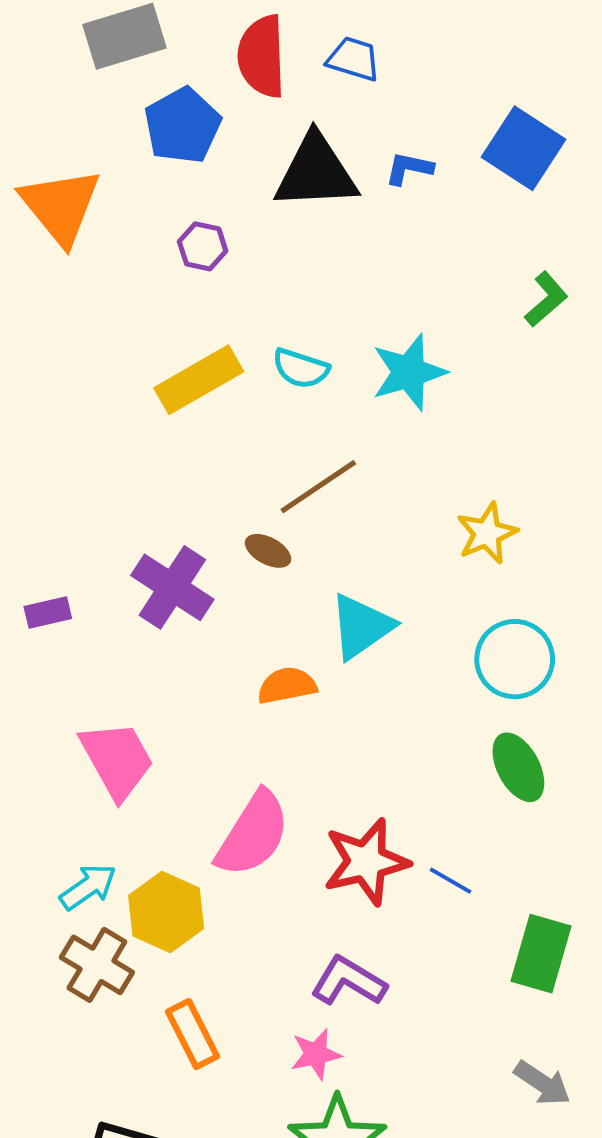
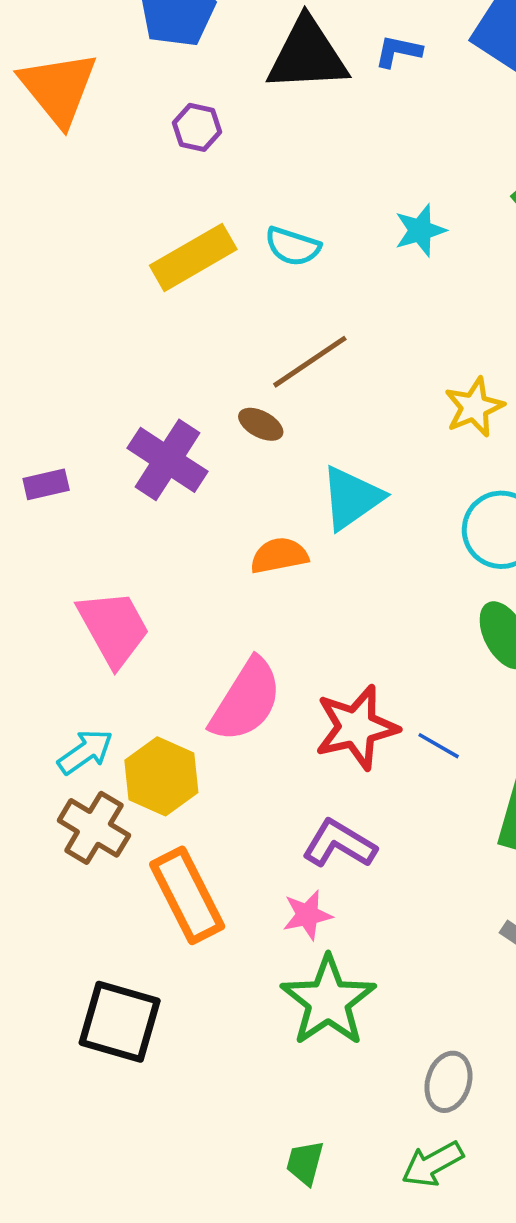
cyan star: (409, 372) -> (420, 230), moved, size x0.7
orange rectangle: (193, 1034) -> (187, 895), size x1.4

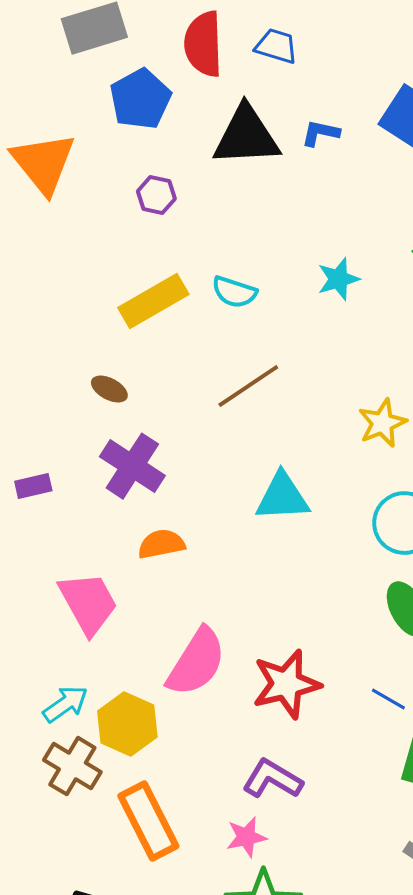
brown ellipse: (261, 424) -> (109, 389), moved
cyan triangle: (352, 498) -> (282, 497), turned 32
orange semicircle: (279, 556) -> (161, 544), moved
blue line: (439, 746) -> (388, 699), moved

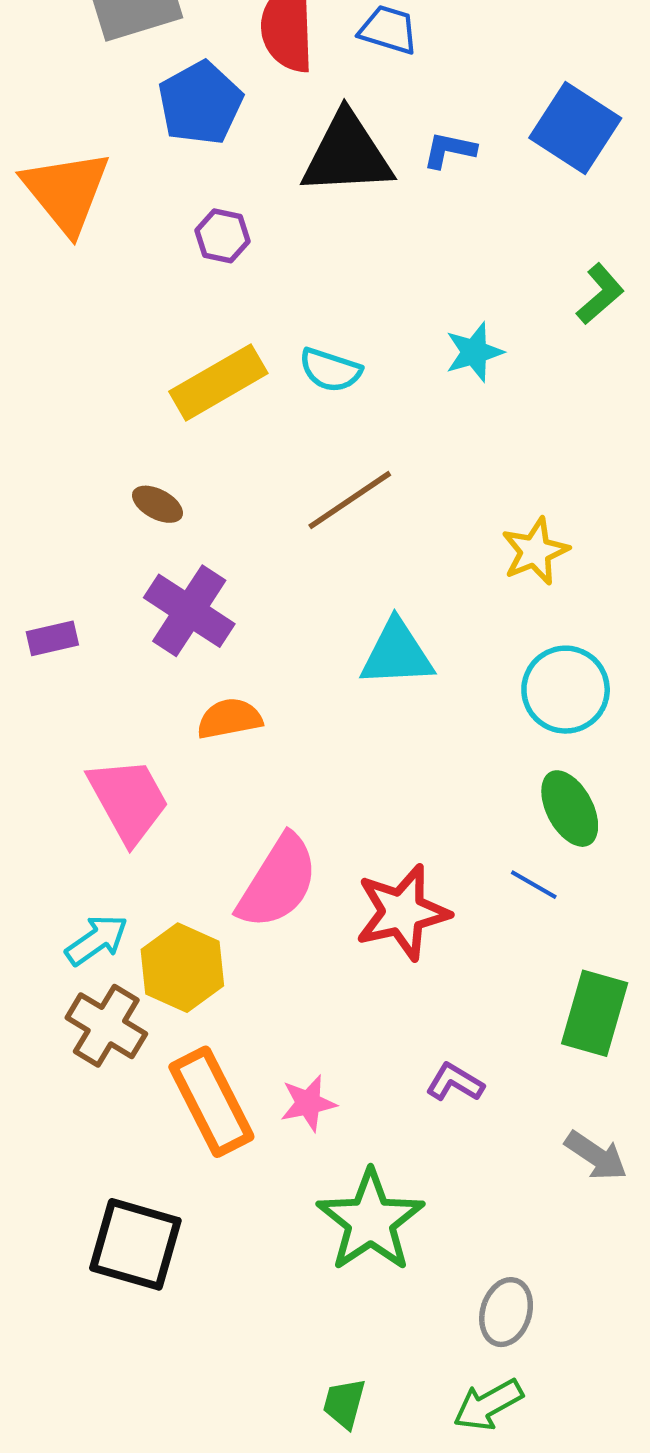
blue line: (388, 699) -> (534, 885), moved
purple L-shape: (272, 779) -> (455, 1082), moved, size x0.7
pink star: (246, 837) -> (308, 1103), moved

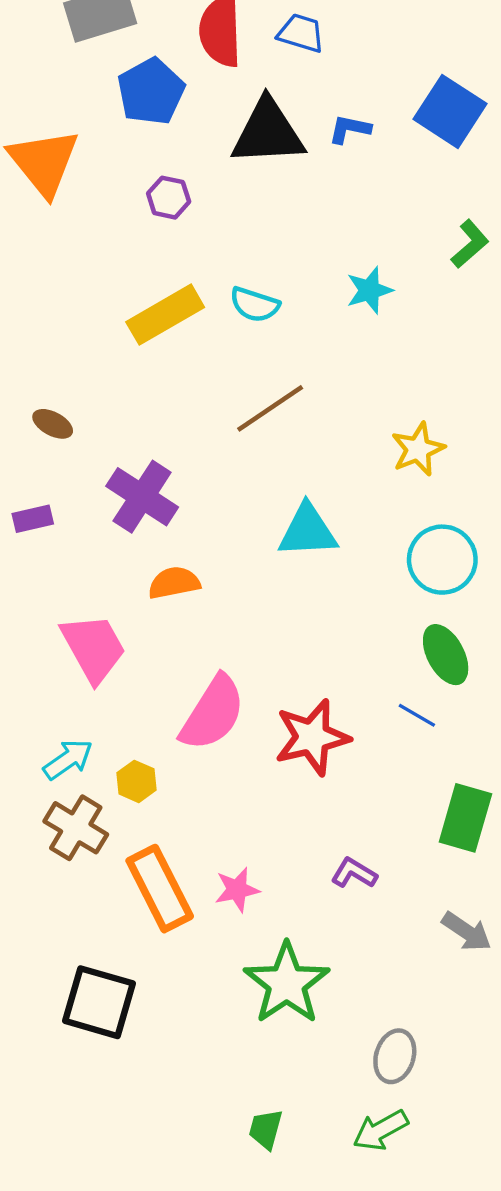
brown ellipse: (157, 504) -> (53, 424), moved
yellow hexagon: (182, 968) -> (137, 781), size x0.6

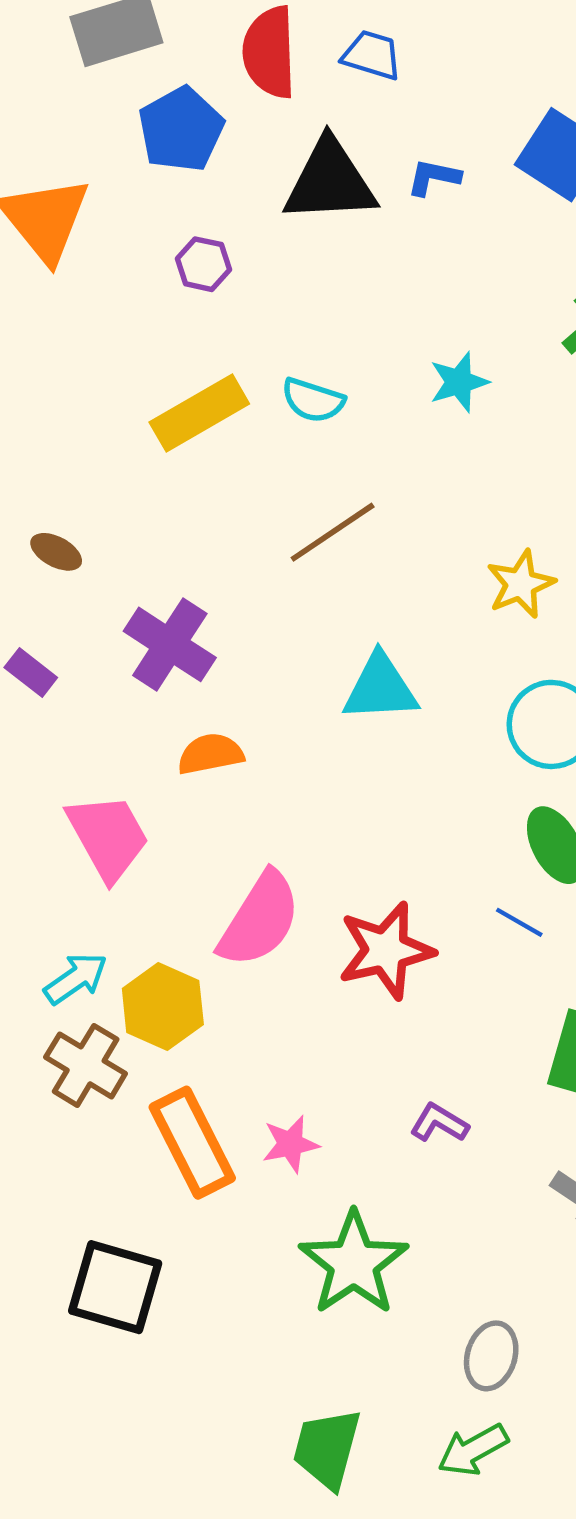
purple rectangle: (33, 519) -> (31, 673), turned 51
yellow hexagon: (137, 781) -> (163, 1007), size x1.6
green trapezoid: (266, 1129) -> (327, 1449), size x1.6

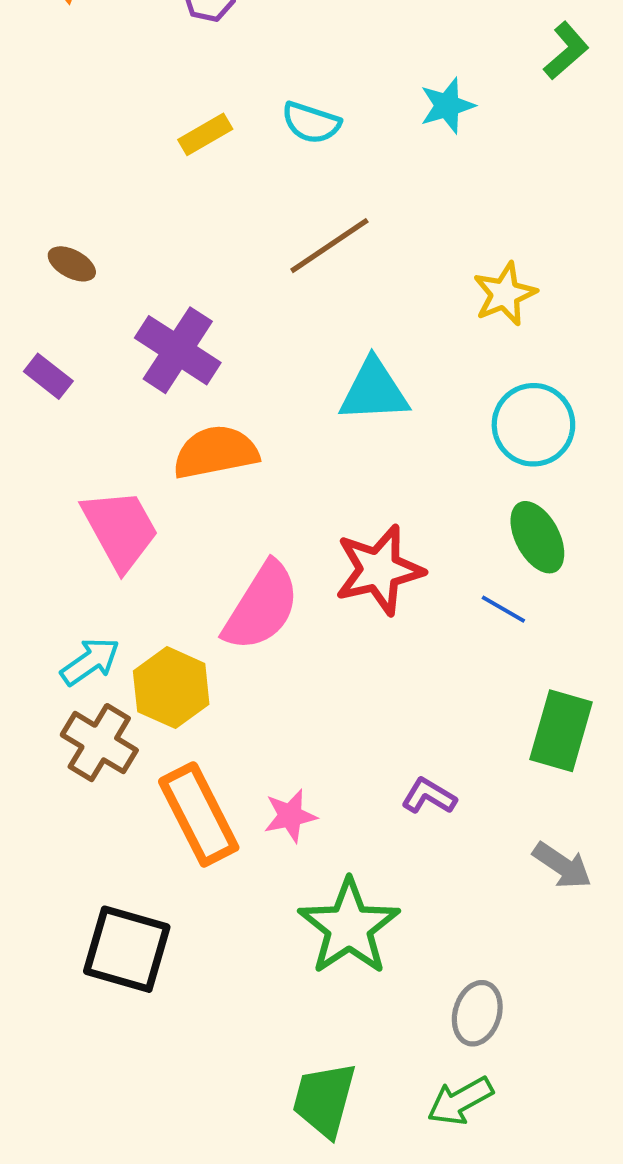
yellow rectangle: (199, 413) -> (205, 134), size x0.6
orange semicircle: (210, 754) -> (216, 452), size x1.4
red star: (386, 950) -> (379, 570), moved

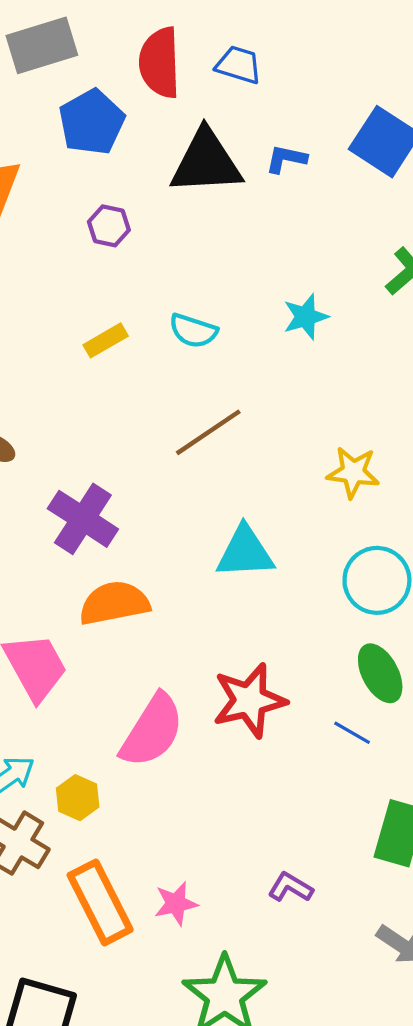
yellow star: (505, 294) -> (353, 472), turned 30
yellow hexagon: (171, 688) -> (78, 798), size x0.7

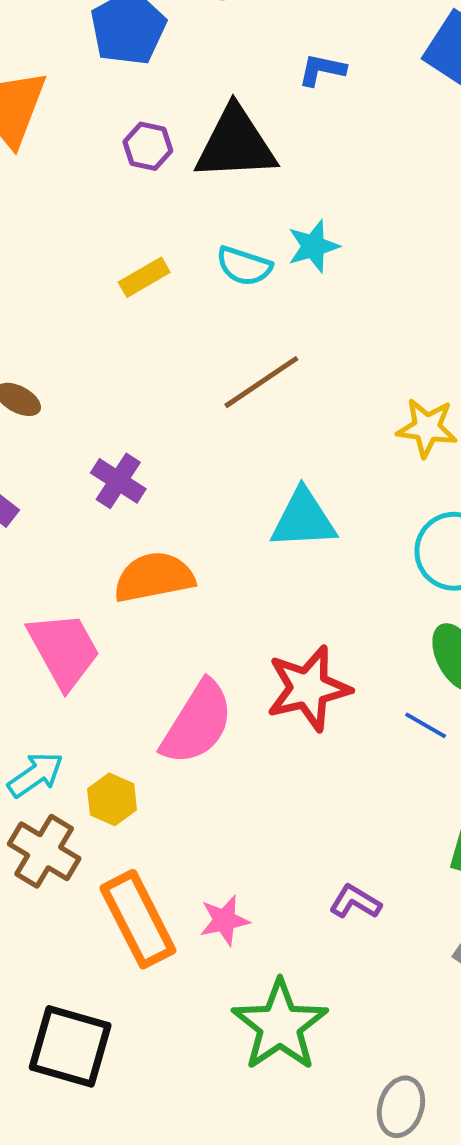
blue L-shape: (286, 159) -> (322, 70), moved
black triangle: (206, 162) -> (236, 144), moved
cyan star: (306, 317) -> (313, 246), moved
purple cross: (83, 519) -> (118, 481), size x0.7

